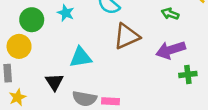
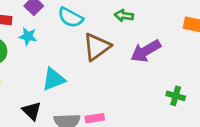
green arrow: (170, 14) -> (124, 16), moved
green cross: (188, 74) -> (176, 96), moved, turned 35

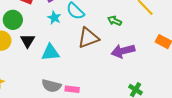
cyan star: (28, 36) -> (54, 18), moved
black triangle: (32, 111) -> (27, 41), moved

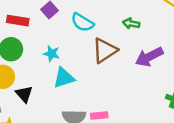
cyan star: (54, 18) -> (52, 54), moved
black triangle: (27, 41) -> (24, 94), moved

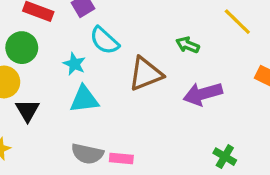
cyan semicircle: (82, 22) -> (104, 40), moved

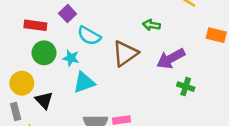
green circle: (22, 48) -> (44, 53), moved
green cross: (225, 157) -> (186, 87), moved

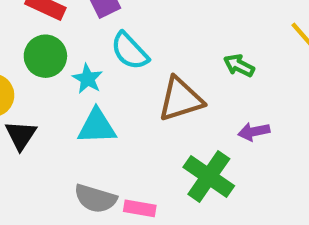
purple arrow: (171, 59) -> (254, 132), size x0.6
green cross: (186, 87) -> (209, 176), moved, size x1.6

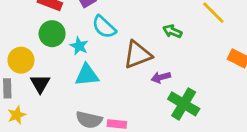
purple arrow: (254, 132) -> (161, 77), moved
green cross: (209, 176) -> (184, 104), moved

